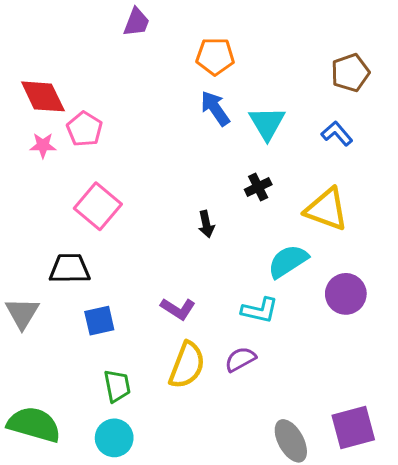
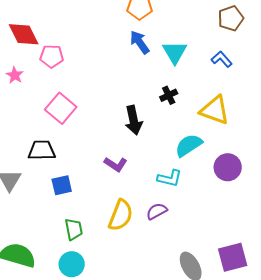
pink pentagon: (84, 129) -> (52, 56), turned -30
pink star: (43, 145) -> (15, 75), moved, turned 30
black arrow: (206, 224) -> (134, 120), size x1.6
purple L-shape: (178, 309) -> (116, 164), moved

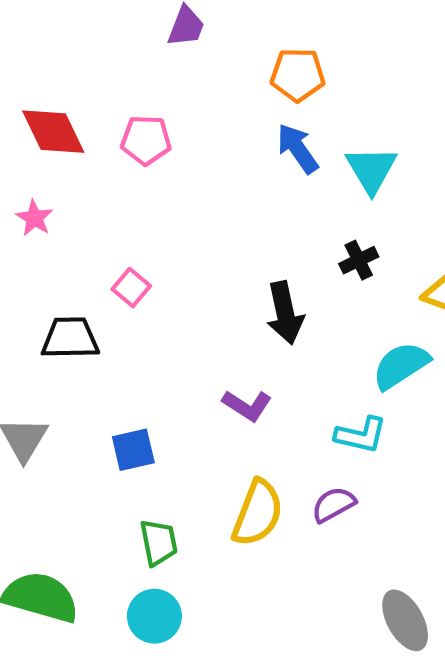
pink pentagon: (52, 56) -> (146, 140), moved
pink square: (61, 108) -> (131, 288), size x0.6
black trapezoid: (42, 150) -> (70, 338), moved

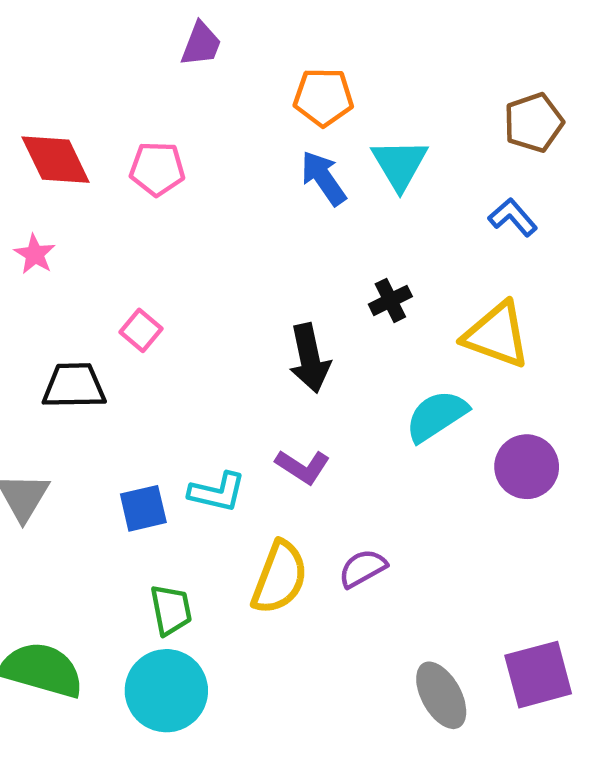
cyan triangle: (371, 170) -> (400, 164), moved
purple L-shape: (247, 405) -> (303, 467), moved
cyan L-shape: (361, 435) -> (217, 492), moved
cyan circle: (154, 616) -> (166, 691), size x1.4

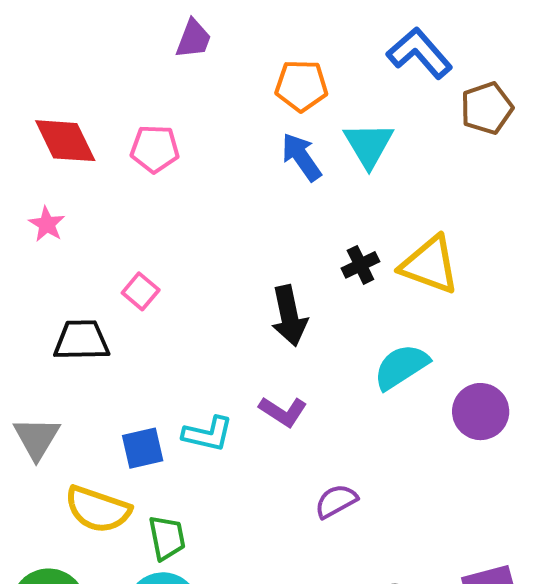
blue L-shape: (513, 217) -> (420, 53), moved, size x1.5
yellow triangle: (497, 335) -> (430, 265), moved
yellow semicircle: (280, 578) -> (98, 509), moved, turned 88

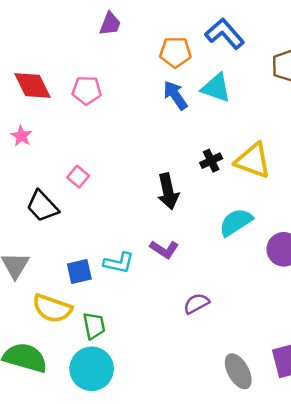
blue L-shape: (420, 53) -> (225, 34), moved
cyan triangle: (369, 145) -> (216, 88), turned -40
black trapezoid: (81, 340) -> (42, 206), turned -132

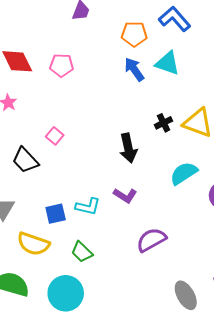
purple semicircle: (196, 304) -> (151, 240), size x1.4
green trapezoid: (94, 326) -> (82, 252), moved, turned 145

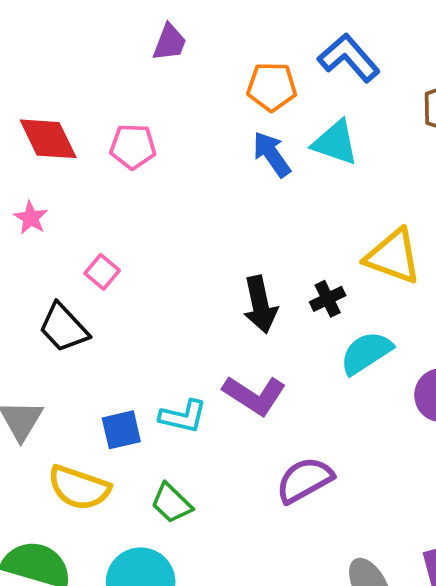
black cross: (164, 123) -> (328, 299), moved
pink square: (55, 136) -> (102, 272), moved
purple L-shape: (125, 195) -> (254, 395), size x1.4

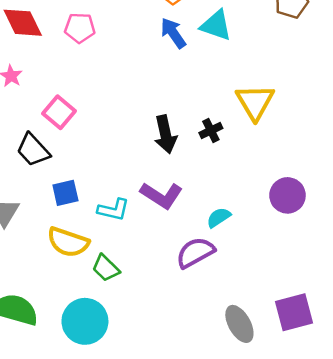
yellow triangle: (393, 256) -> (255, 102), turned 39
pink square: (102, 272) -> (59, 112), size x1.4
cyan semicircle: (366, 353) -> (219, 217), moved, size x0.7
blue square: (121, 430) -> (65, 193), moved
yellow semicircle: (79, 488) -> (68, 242), moved

